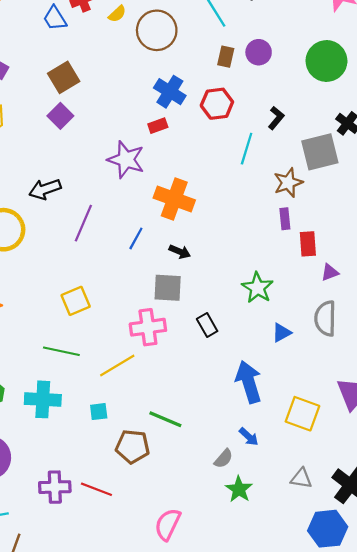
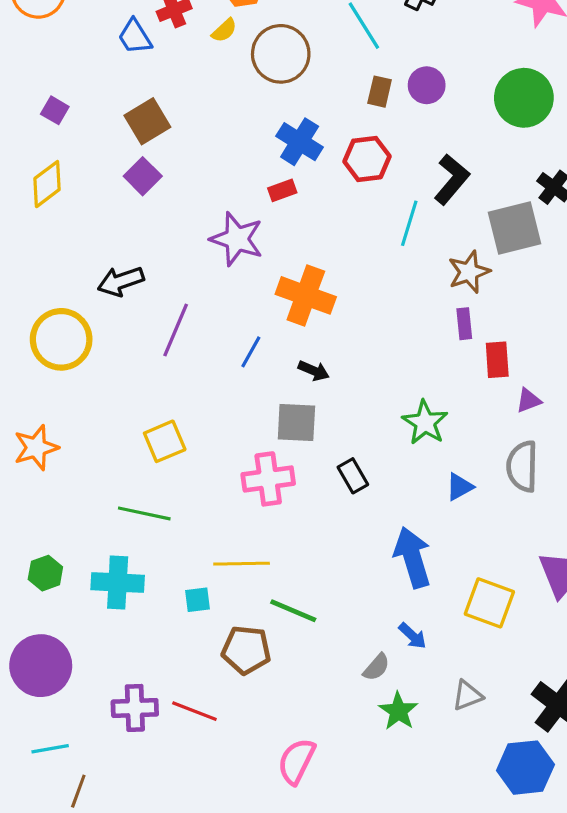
black L-shape: (276, 118) -> (452, 179), size x1.5
yellow line: (117, 366) -> (242, 564), moved, turned 30
gray triangle: (301, 478) -> (467, 695), moved, turned -30

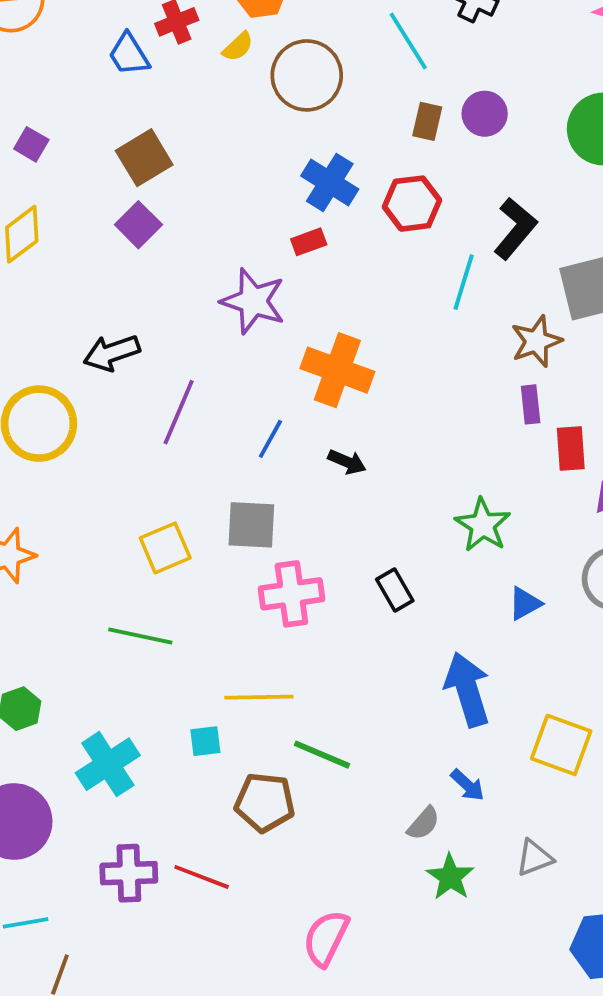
gray square: (296, 422) -> (251, 525), moved
cyan cross: (118, 582) -> (108, 764), moved, turned -36

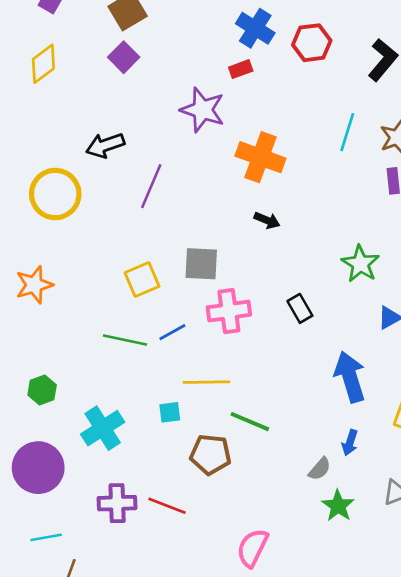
cyan line: (464, 282) -> (347, 132), moved
blue line: (270, 439) -> (172, 332), moved, turned 32
blue arrow: (467, 785) -> (350, 443), turned 65

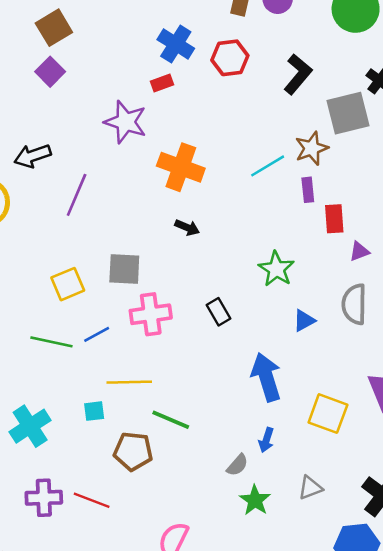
cyan line: (347, 132) -> (268, 166), moved, turned 42

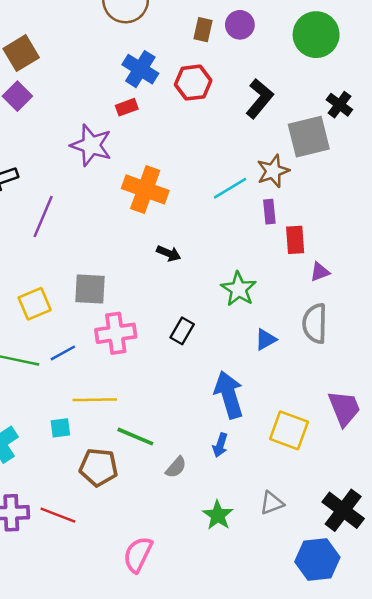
black arrow: (187, 228) -> (169, 253), moved
black rectangle: (219, 312) -> (182, 331), turned 60
blue arrow: (266, 440) -> (220, 445), moved
gray semicircle: (237, 465) -> (176, 467), moved

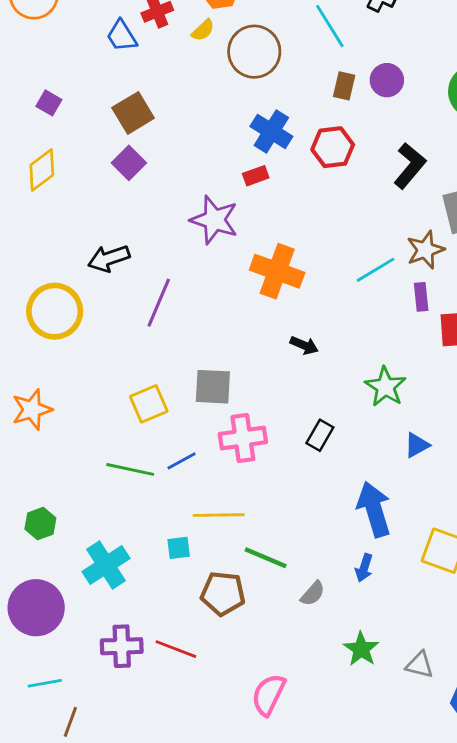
gray triangle: (272, 503) -> (420, 665), moved, turned 35

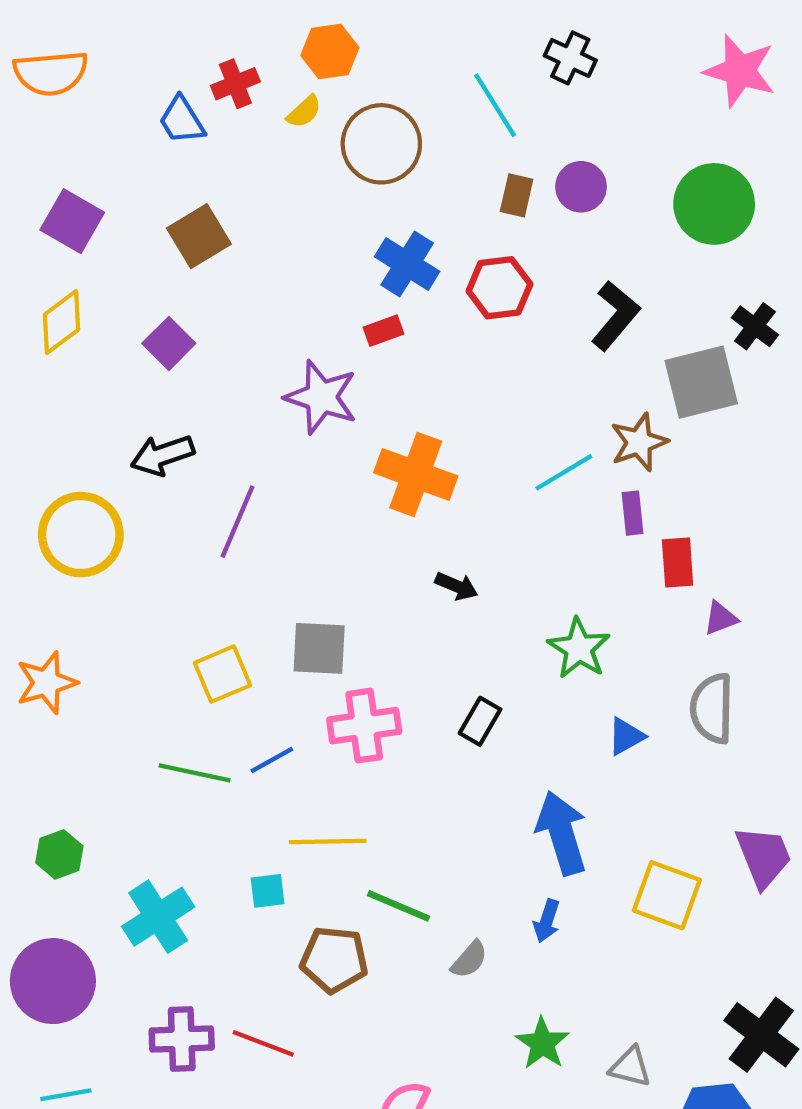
purple square: (49, 103) -> (72, 221), size x1.6
purple square: (129, 163) -> (169, 343), moved

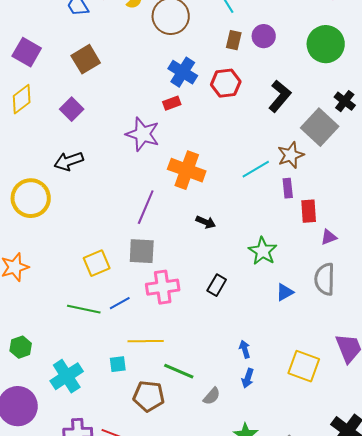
gray square: (701, 382) -> (320, 127), turned -33
purple line: (238, 522) -> (146, 207), moved
blue arrow: (562, 833) -> (245, 349), moved, size x0.5

